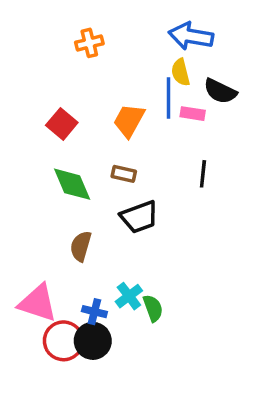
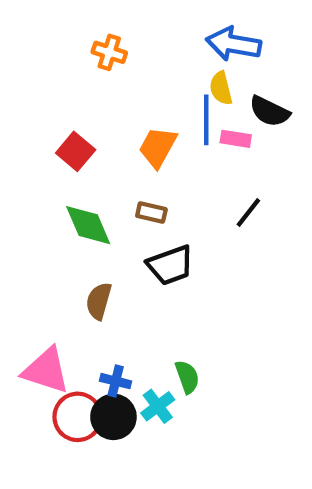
orange cross: (89, 43) -> (109, 52), turned 32
black line: (203, 174) -> (248, 212), turned 32
cyan cross: (129, 296) -> (158, 406), moved

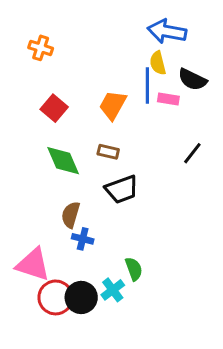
orange cross: (109, 52) -> (41, 48), moved
black line: (248, 212) -> (192, 153), moved
blue cross: (116, 381) -> (83, 239), moved

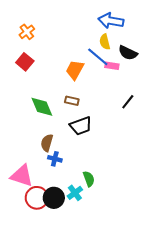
orange cross: (41, 48) -> (27, 32), turned 35
blue line: (147, 86) -> (98, 57), turned -50
red square: (54, 108) -> (25, 62), moved

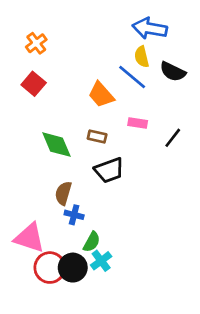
pink rectangle: (112, 66) -> (138, 123), moved
orange trapezoid: (75, 70) -> (101, 95), turned -70
green semicircle: (89, 179) -> (92, 242), moved, turned 49

